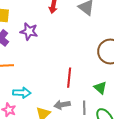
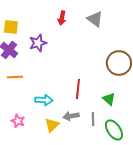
purple star: (29, 31) -> (38, 43), turned -30
cyan arrow: (22, 93) -> (44, 100), moved

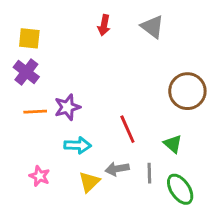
purple star: (38, 43) -> (67, 107), moved
red line: (78, 89) -> (127, 129), turned -30

